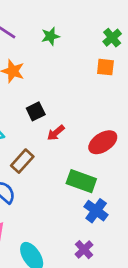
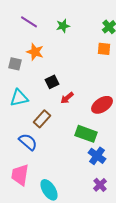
purple cross: (84, 250) -> (100, 185), moved

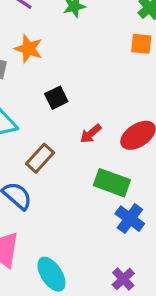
red arrow: (67, 98) -> (91, 134), moved
purple cross: (100, 185) -> (123, 279), moved

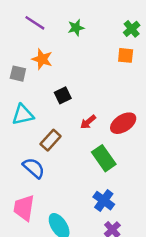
green rectangle: (112, 183) -> (104, 158), turned 35
blue cross: (130, 219) -> (104, 201), moved

